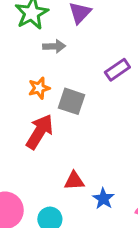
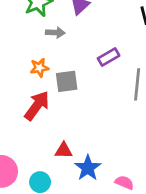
gray square: (71, 101) -> (67, 81), turned -30
blue star: (103, 199) -> (88, 168), size x1.4

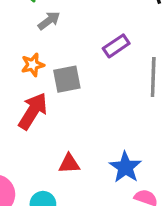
gray arrow: (55, 33) -> (49, 21), turned -36
blue star: (88, 168) -> (125, 167), moved

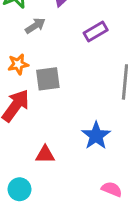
purple rectangle: (116, 46) -> (96, 32), moved
blue star: (125, 167) -> (96, 136), moved

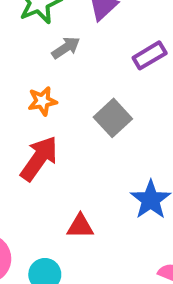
gray square: (48, 79) -> (113, 118), moved, turned -35

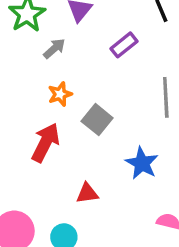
orange star: (42, 101) -> (60, 94), moved
gray square: (113, 118) -> (97, 120), moved

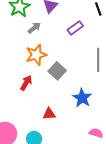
orange star: (60, 94) -> (36, 55), size x1.5
red arrow: (45, 143) -> (26, 83), size x0.7

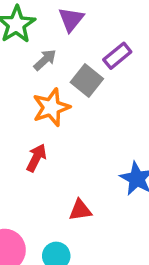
gray square: (57, 71) -> (87, 81), moved

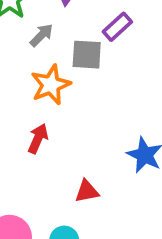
gray square: (87, 81) -> (87, 55), turned -32

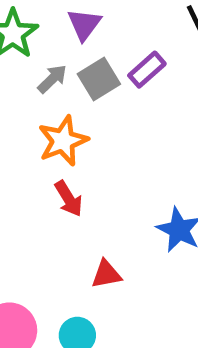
gray square: (87, 55) -> (99, 79), moved, turned -36
red arrow: (38, 139) -> (69, 199), moved, turned 124

